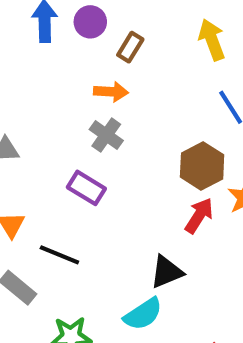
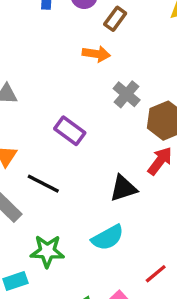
gray cross: (106, 135) -> (127, 94), moved
black triangle: (166, 272) -> (123, 188), moved

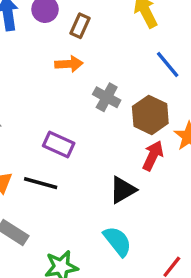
black line: (43, 184) -> (41, 183), moved
cyan semicircle: (108, 238) -> (117, 241), turned -88

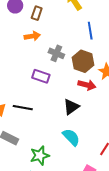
blue line: (168, 65) -> (90, 31), turned 36
purple rectangle: (59, 145) -> (41, 76), moved
red arrow: (153, 156) -> (87, 85), turned 84

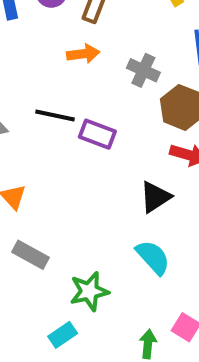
gray cross: (56, 53) -> (143, 70), moved
black line: (23, 108) -> (55, 116), moved

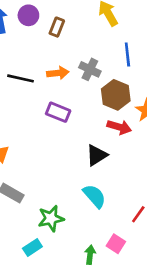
orange arrow: (83, 54) -> (58, 73), moved
black line: (55, 116) -> (21, 78), moved

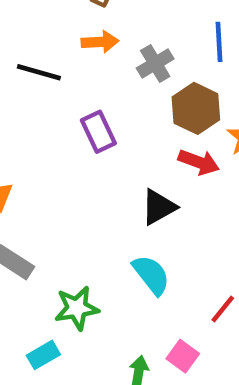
gray cross: (90, 69) -> (155, 63), turned 30
orange arrow: (58, 73) -> (100, 42), moved
purple rectangle: (58, 112) -> (98, 132), turned 40

